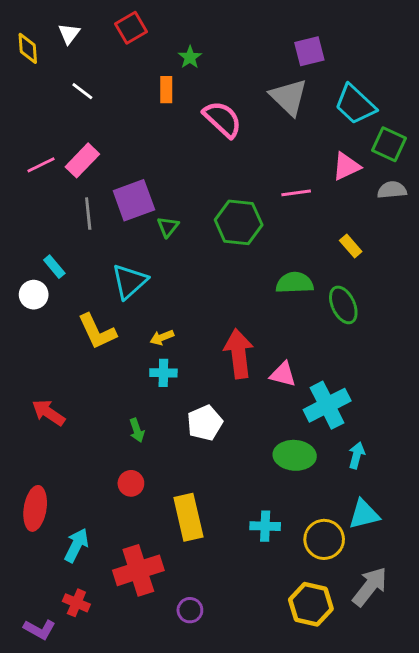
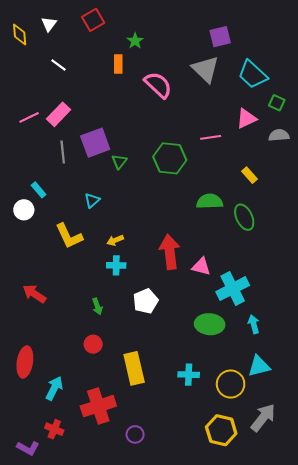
green square: (389, 144) -> (277, 103), size x0.7
cyan triangle: (129, 281) -> (92, 200), size x0.6
cyan arrow: (357, 455) -> (254, 324), turned -30

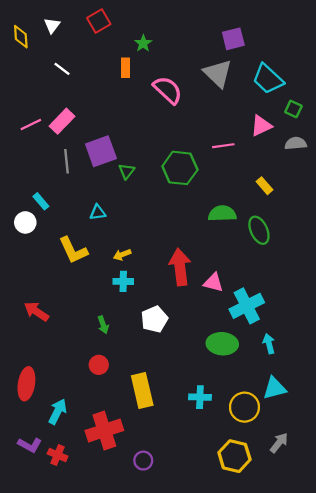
cyan triangle: (92, 200) -> (98, 212), turned 35
gray arrow: (263, 418) -> (279, 443), size x0.7
purple L-shape: (28, 448) -> (30, 445), moved

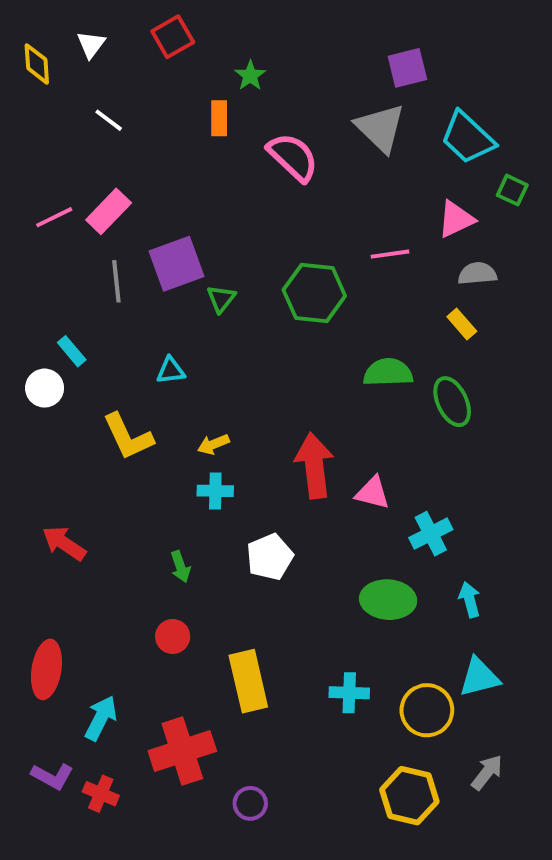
gray semicircle: (296, 143) -> (477, 274), moved
cyan cross: (247, 306) -> (431, 534), size x0.7

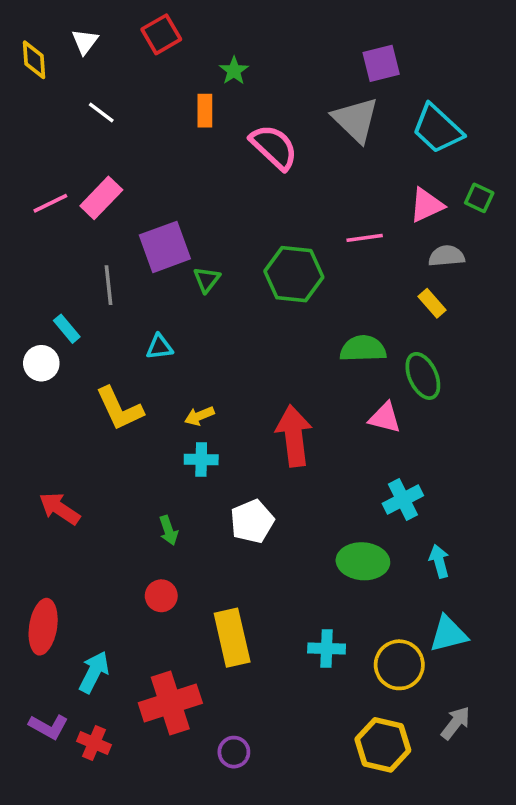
green square: (512, 190) -> (479, 198), moved
gray line: (116, 281) -> (109, 285), moved
pink triangle: (373, 493) -> (385, 418), moved

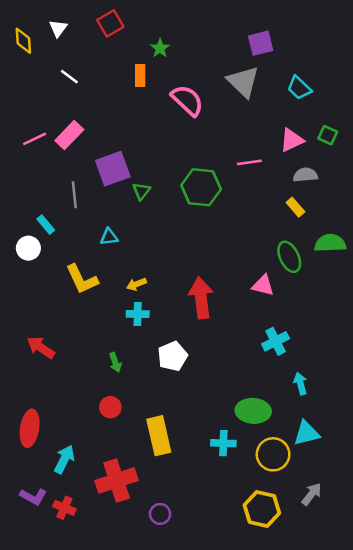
cyan trapezoid: (437, 129) -> (299, 88), size x0.7
green semicircle: (363, 349) -> (330, 243), moved
green ellipse: (363, 561) -> (253, 411), moved

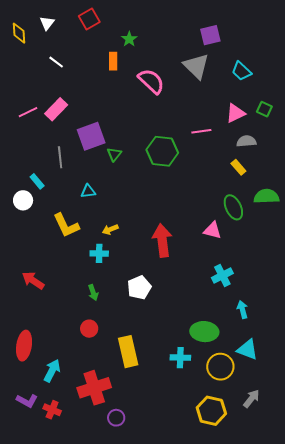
cyan cross: (138, 314) -> (99, 253), moved
cyan triangle: (307, 433) -> (247, 350), turned 35
purple circle: (160, 514) -> (116, 418), moved

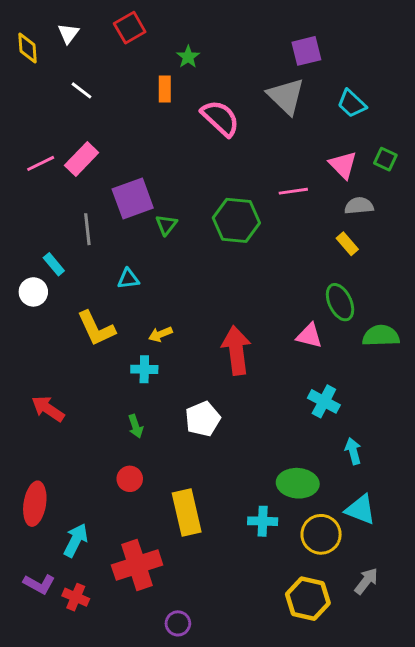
pink triangle: (235, 113) -> (343, 165), turned -50
green semicircle: (266, 196) -> (381, 336), moved
cyan cross: (222, 275) -> (324, 401), turned -35
purple circle: (116, 418) -> (178, 623), moved

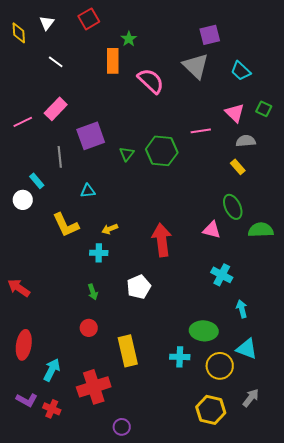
orange rectangle: (165, 89) -> (113, 61), size x1.4
pink line: (41, 163) -> (23, 122), moved
green triangle: (166, 225) -> (127, 154), moved
red arrow: (48, 409) -> (19, 288), moved

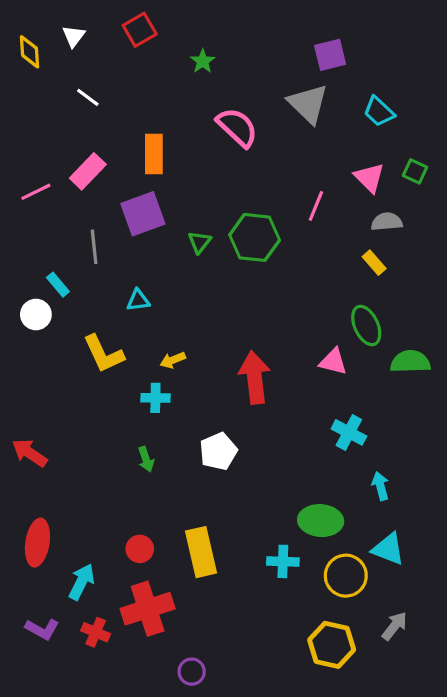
orange rectangle: (113, 61) -> (154, 154), moved
pink line: (201, 131) -> (316, 206), turned -60
red circle: (89, 328) -> (140, 549), moved
red cross: (52, 409) -> (96, 632), moved

